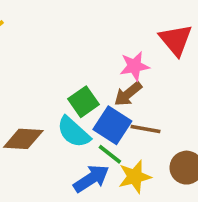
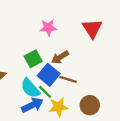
pink star: (135, 66) -> (48, 28), moved
cyan semicircle: (74, 132) -> (30, 88), moved

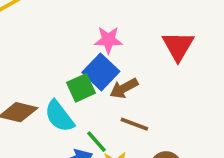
blue square: (49, 75) -> (101, 72), moved
cyan semicircle: (30, 88) -> (59, 116), moved

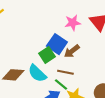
pink star: (108, 40) -> (73, 23), moved
brown line: (134, 124) -> (65, 72), moved

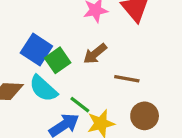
blue square: (57, 44) -> (36, 49), moved
brown line: (65, 72) -> (127, 79), moved

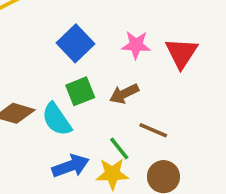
blue square: (36, 49) -> (76, 43), moved
green line: (80, 105) -> (119, 149), moved

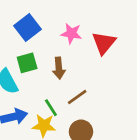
brown arrow: (124, 94) -> (59, 68), turned -75
brown line: (153, 130) -> (77, 97), turned -65

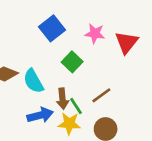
green square: (27, 63) -> (72, 62), moved, turned -30
brown arrow: (59, 68) -> (63, 99), moved

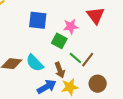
blue square: (52, 28) -> (38, 20), turned -30
pink star: (95, 34) -> (71, 26), moved
green line: (76, 106) -> (75, 58), moved

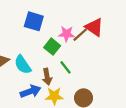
red triangle: (96, 15) -> (94, 27), turned -30
brown line: (88, 60) -> (80, 35), moved

